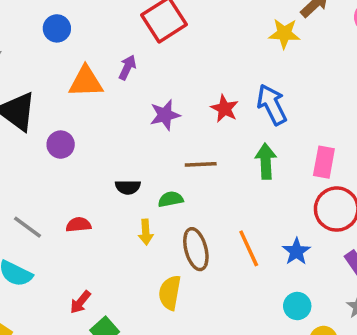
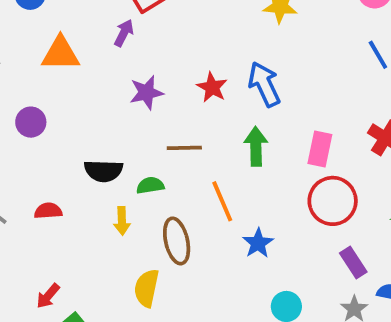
purple arrow: (127, 67) -> (124, 33), moved
black semicircle: (128, 187) -> (103, 171), size x1.4
orange line: (249, 248) -> (222, 201), moved
blue star: (296, 251) -> (258, 243), moved

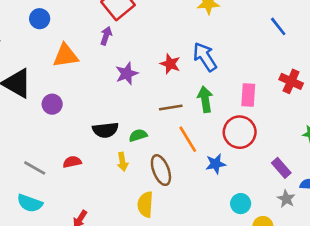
brown line: (184, 148) -> (171, 108), moved
red circle: (333, 201) -> (240, 132), moved
blue star: (258, 243) -> (216, 164), turned 30

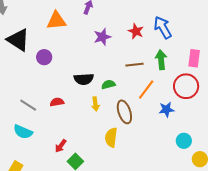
orange line: (188, 139) -> (146, 90), turned 65

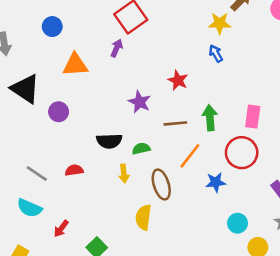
blue arrow: (163, 27) -> (216, 54), moved, size x0.6
purple star: (102, 37) -> (140, 102), moved, turned -30
red arrow: (61, 146) -> (61, 229), moved

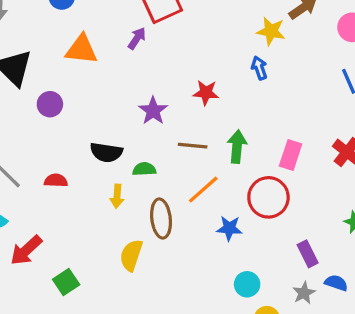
red star: (178, 80) -> (206, 93), turned -30
red arrow: (61, 229) -> (26, 250), size x1.5

